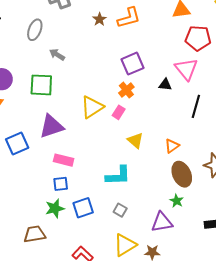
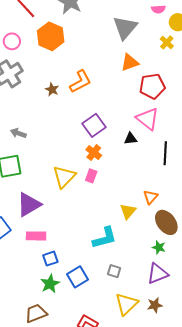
yellow triangle: (135, 140) -> (128, 211), moved, turned 42
pink rectangle: (64, 160) -> (36, 236), moved
green star: (177, 201) -> (159, 247), moved

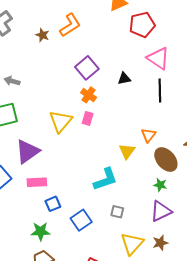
pink triangle: (148, 119) -> (158, 58), moved
green star: (50, 284) -> (40, 231), moved, turned 30

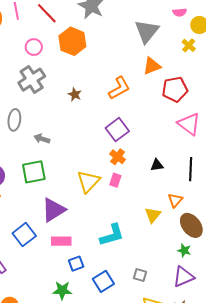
orange L-shape: (70, 25) -> (119, 88), moved
black triangle: (124, 79) -> (157, 165), moved
black line: (160, 91) -> (191, 169), moved
cyan L-shape: (105, 179) -> (112, 235), moved

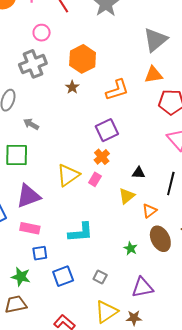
orange hexagon: (72, 41) -> (83, 59), moved
yellow triangle: (153, 215) -> (127, 196), moved
green star: (184, 250) -> (130, 248), moved

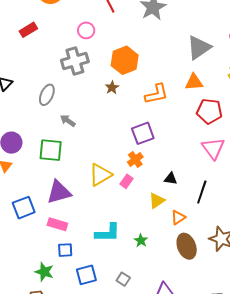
green star: (130, 248) -> (141, 241), moved

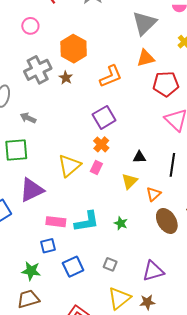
gray cross: (75, 61) -> (38, 70), moved
pink rectangle: (57, 224) -> (56, 222), moved

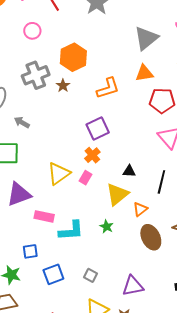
yellow triangle: (130, 181) -> (117, 194), size x1.4
pink rectangle: (56, 222) -> (44, 216), moved
green star: (121, 223) -> (107, 227), moved

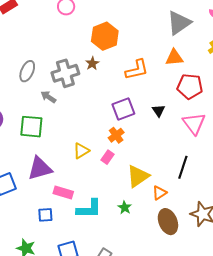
gray cross: (36, 75) -> (65, 73), moved
black triangle: (129, 171) -> (159, 111), moved, turned 48
yellow triangle: (59, 173) -> (81, 151), size x0.7
blue square: (30, 251) -> (45, 215), moved

